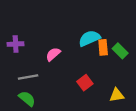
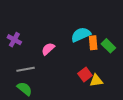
purple cross: (16, 44) -> (14, 40), turned 32
red square: (85, 83) -> (85, 74), moved
yellow triangle: (117, 95) -> (96, 81), moved

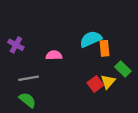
green rectangle: (108, 46) -> (123, 69), moved
pink semicircle: (48, 49) -> (54, 55), turned 40
yellow triangle: (96, 81) -> (108, 82), moved, turned -40

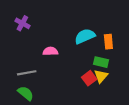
purple cross: (16, 45) -> (22, 23), moved
orange rectangle: (105, 48) -> (108, 42), moved
green rectangle: (123, 69) -> (101, 62), moved, turned -32

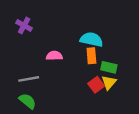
cyan semicircle: (85, 36) -> (91, 39), turned 36
orange rectangle: (108, 42) -> (91, 56), moved

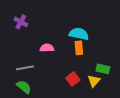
green rectangle: (109, 67) -> (103, 69), moved
yellow triangle: (109, 82) -> (94, 81), moved
red square: (96, 85) -> (73, 79), moved

